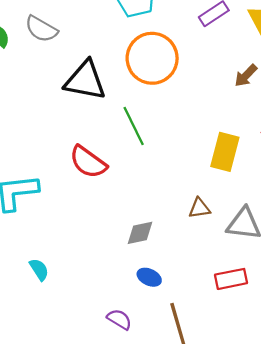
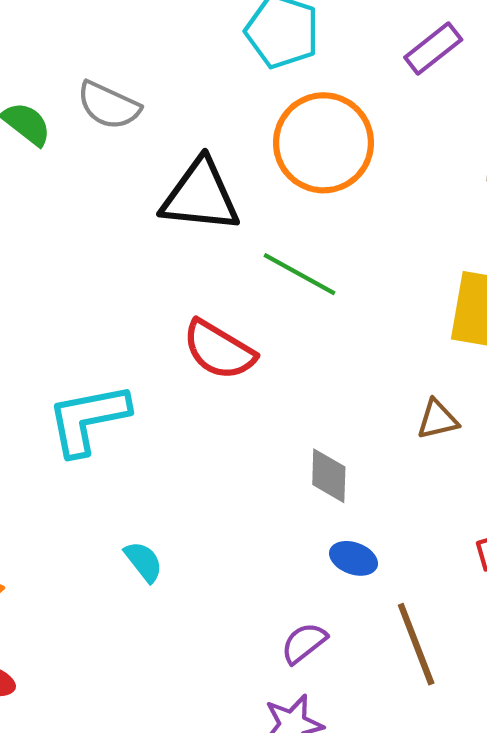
green line: (134, 126) -> (300, 274), turned -30
gray diamond: (140, 233) -> (329, 476), turned -72
purple semicircle: (119, 319) -> (304, 643), turned -65

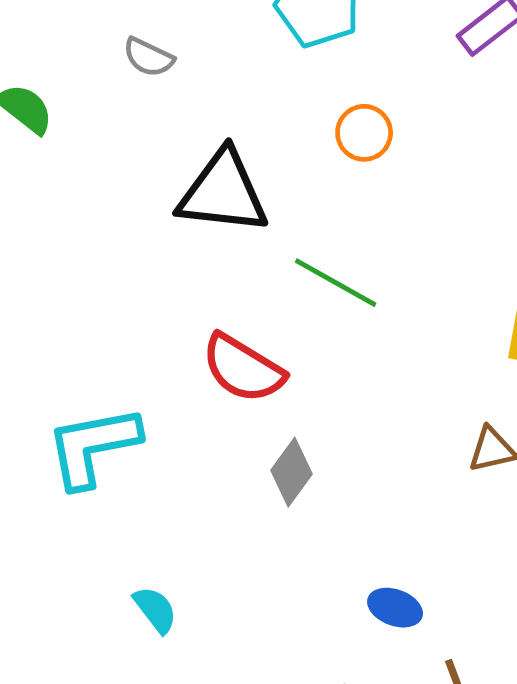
gray semicircle: (109, 105) -> (148, 57), moved, size x0.7
orange circle: (323, 143) -> (364, 133), size x0.5
gray diamond: (329, 476) -> (291, 472), moved, turned 34

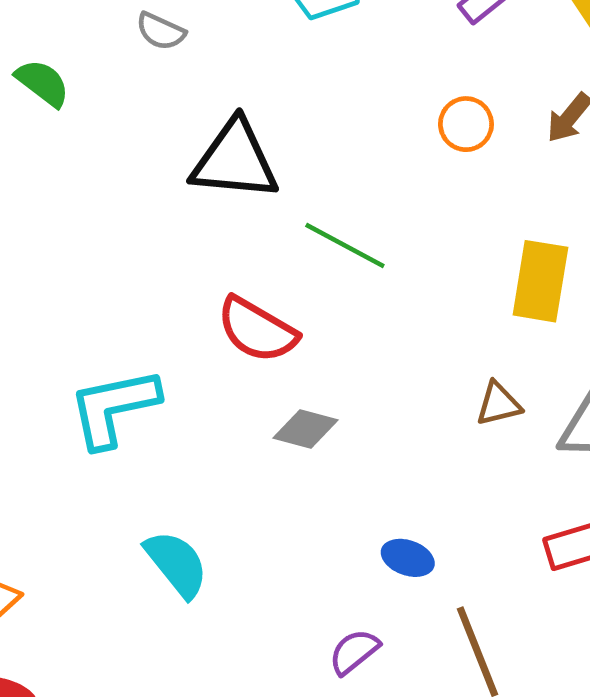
orange circle: (364, 133) -> (466, 124), moved
gray diamond: (291, 472) -> (306, 429), turned 70
cyan semicircle: (155, 610) -> (177, 564), size x1.5

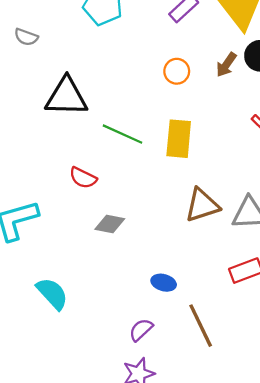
yellow rectangle: (540, 281) -> (179, 139), moved
red semicircle: (257, 330) -> (83, 178), size x0.7
brown triangle: (499, 404) -> (202, 205), size x1.6

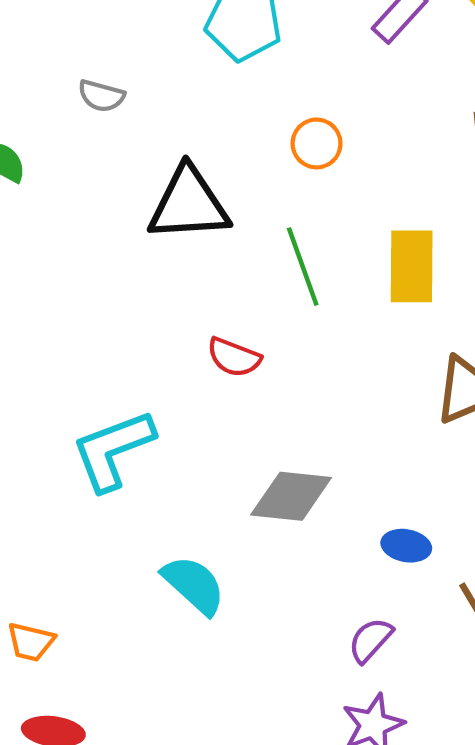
orange circle: (177, 71) -> (317, 143), moved
green line: (123, 134) -> (303, 267), turned 51
gray diamond: (110, 224) -> (291, 496), moved, size x1.4

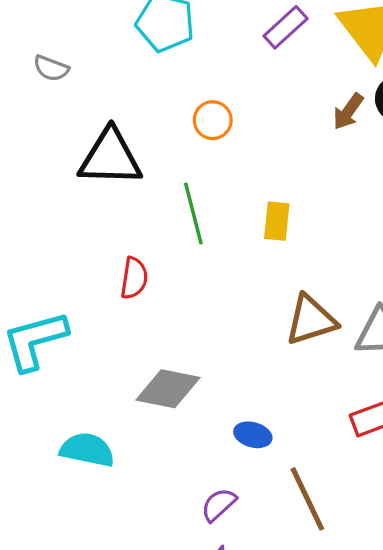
yellow rectangle: (412, 266) -> (277, 221), size x0.7
red semicircle: (234, 357) -> (134, 278), turned -108
cyan semicircle: (194, 585) -> (87, 450), turned -36

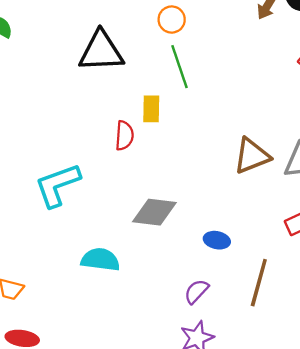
green line: (193, 214) -> (179, 67), moved
yellow rectangle: (277, 221) -> (151, 109), moved
brown line: (307, 499) -> (259, 283), turned 45

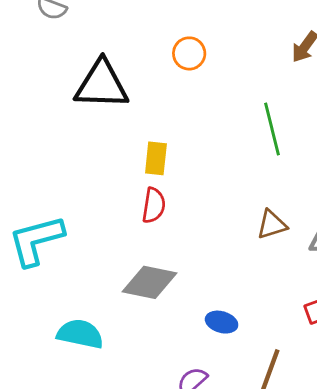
green line: (179, 67) -> (272, 129), moved
red semicircle: (124, 136) -> (154, 205), moved
brown triangle: (252, 156) -> (272, 225), size x0.7

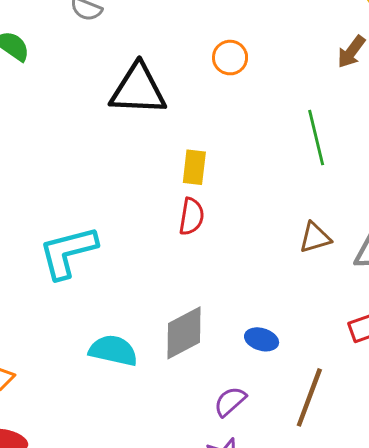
gray diamond: (150, 282) -> (184, 333), moved, turned -40

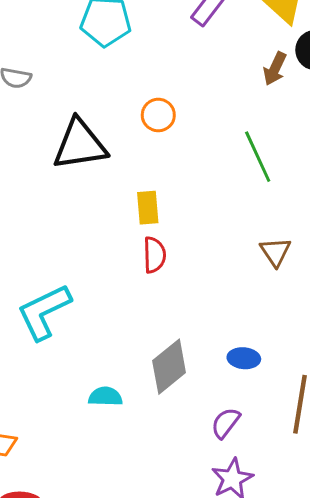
orange circle: (230, 58) -> (158, 115), moved
brown triangle: (315, 238) -> (275, 252), turned -36
cyan semicircle: (113, 350) -> (105, 397), size x0.7

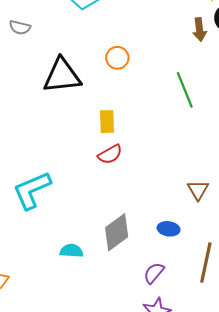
brown arrow: (275, 69) -> (199, 30), turned -35
brown triangle: (275, 252) -> (198, 190), moved
red semicircle: (154, 255) -> (110, 154), turned 60

